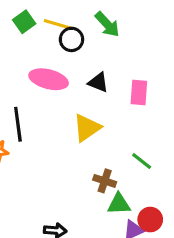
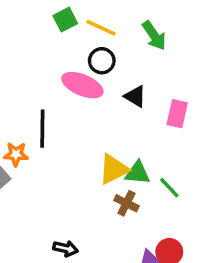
black circle: (72, 39) -> (102, 61), moved
yellow triangle: (87, 128) -> (114, 169), moved
green triangle: (119, 204) -> (138, 173), moved

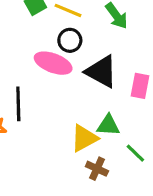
black triangle: (135, 96) -> (101, 72), size x1.6
green triangle: (138, 173) -> (108, 125), moved

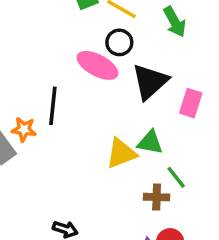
black triangle: (101, 72) -> (150, 82), turned 42
brown cross: (97, 169) -> (157, 197), moved, turned -30

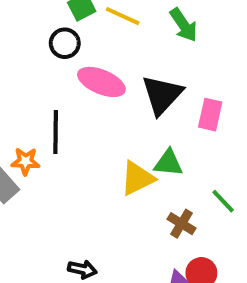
black circle: (119, 42) -> (65, 43), moved
green line: (176, 177) -> (223, 201), moved
brown cross: (157, 197) -> (182, 224), turned 35

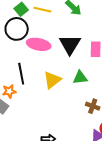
black circle: (65, 43) -> (17, 29), size x1.5
yellow triangle: (137, 178) -> (52, 80), moved

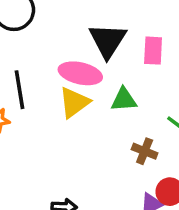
pink ellipse: (39, 44) -> (80, 73), moved

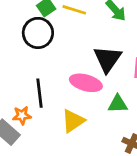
yellow triangle: (74, 102) -> (73, 121), moved

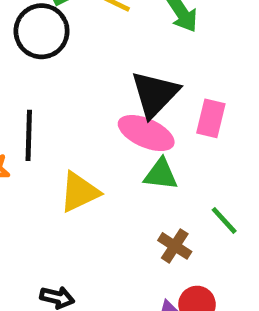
pink ellipse: (86, 83) -> (146, 133), moved

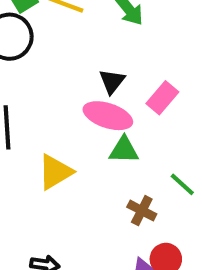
black triangle: (155, 94) -> (112, 81), size x0.6
pink rectangle: (211, 118) -> (162, 98), turned 32

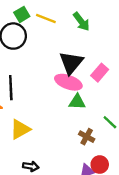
black triangle: (112, 81) -> (71, 63), size x1.6
yellow triangle: (55, 172) -> (20, 129), moved

